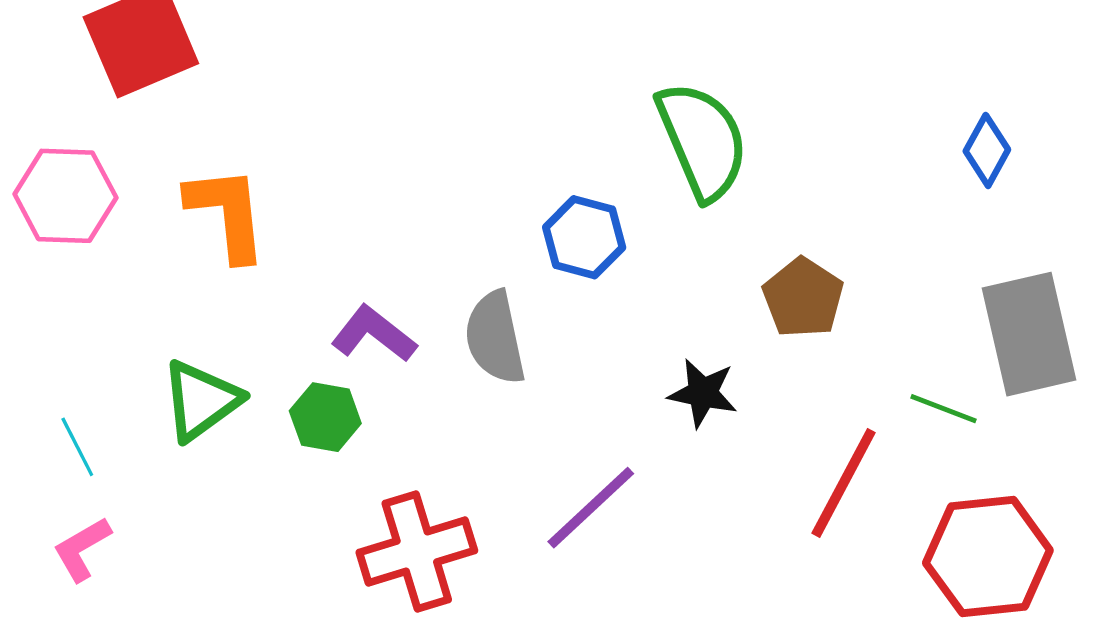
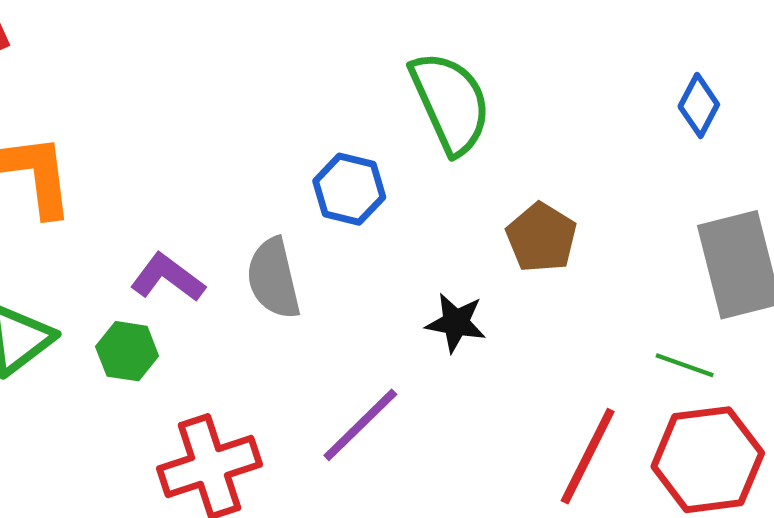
green line: (944, 409) -> (685, 365), moved
red line: (844, 483) -> (588, 456), moved

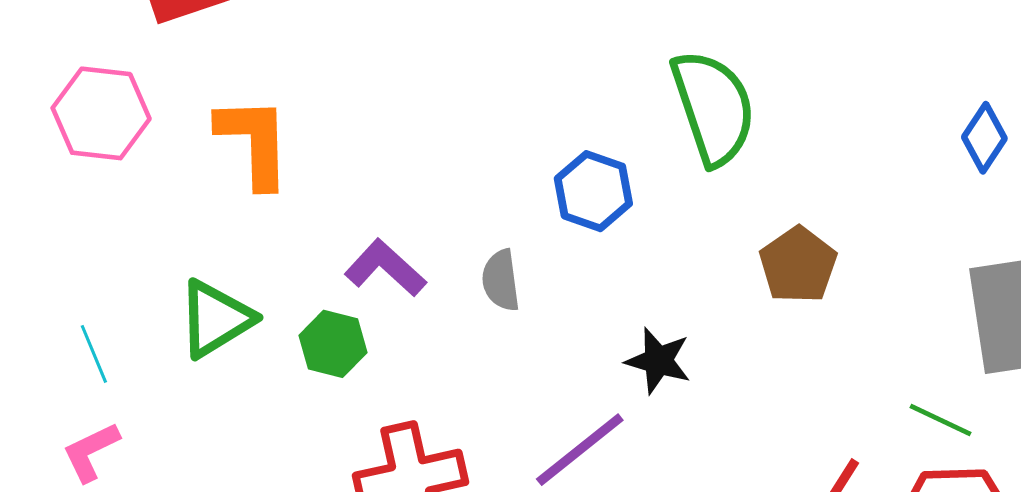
gray semicircle: (273, 278) -> (501, 280), size x0.7
black star: (456, 323) -> (658, 361), moved

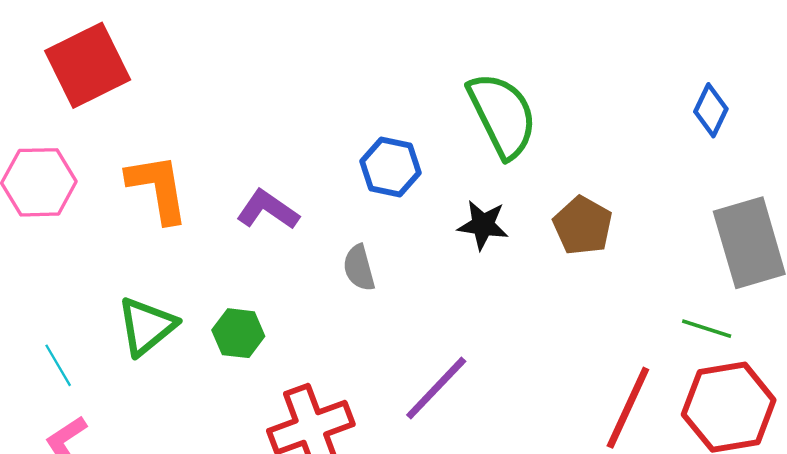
blue hexagon: (593, 191) -> (391, 167), moved
purple L-shape: (385, 268) -> (268, 210), moved
black star: (658, 361) -> (483, 225), moved

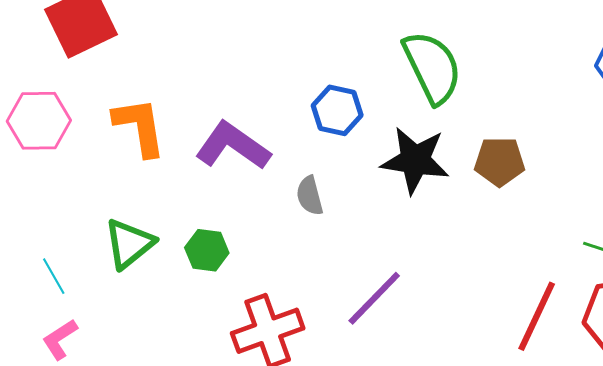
purple L-shape: (268, 210) -> (233, 146), size x1.4
black star: (483, 225) -> (415, 160), size x1.6
brown pentagon: (583, 226) -> (500, 162), turned -30

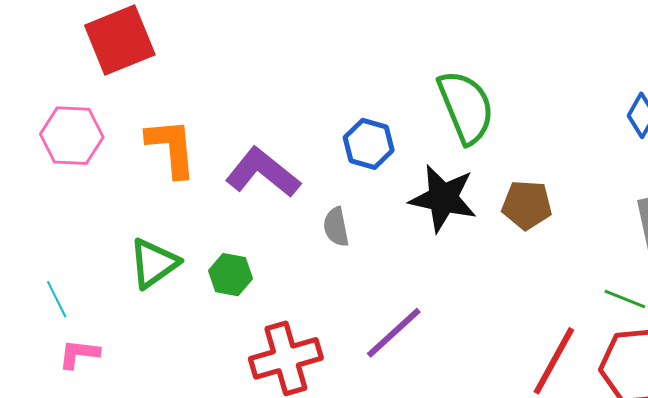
cyan line: (54, 276) -> (57, 299), moved
pink L-shape: (60, 339) -> (79, 354), turned 36

